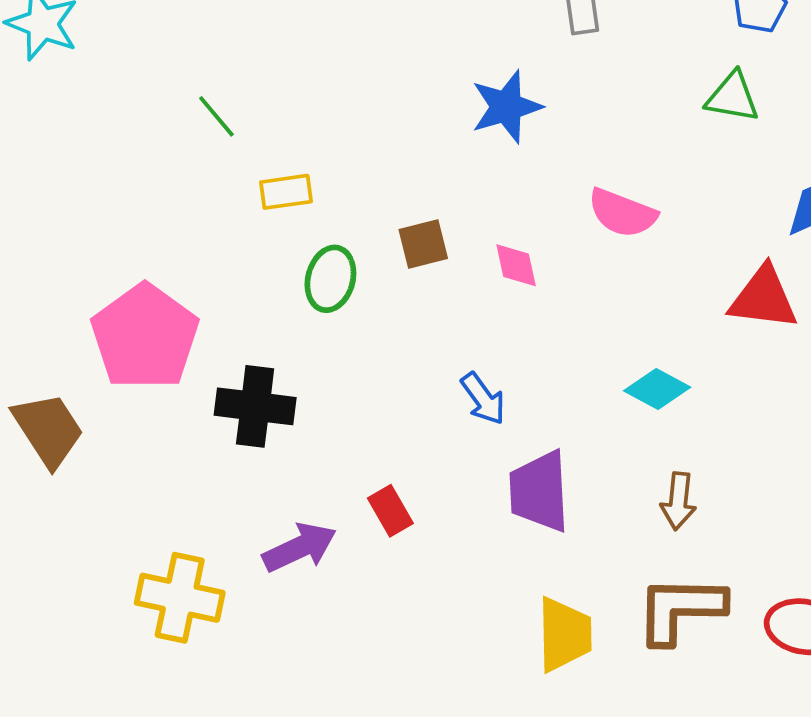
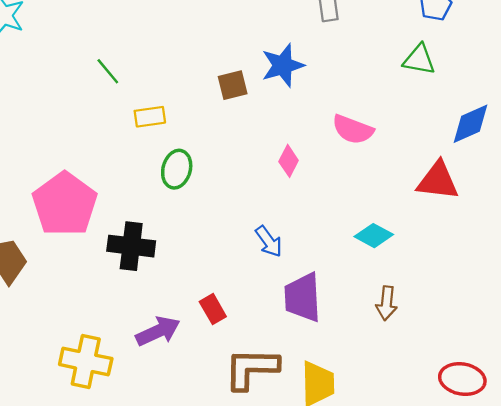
brown square: (423, 244) -> (233, 85), moved
pink diamond: (516, 265) -> (289, 161), turned 40
brown L-shape: (680, 609) -> (251, 369), moved

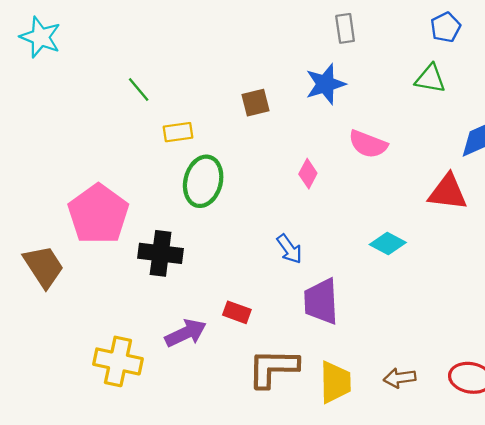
blue star: (283, 65) -> (325, 84), moved
green ellipse: (177, 169) -> (203, 181), size x1.4
brown arrow: (387, 303) -> (400, 378), moved, turned 76
red rectangle: (213, 309) -> (237, 312), turned -40

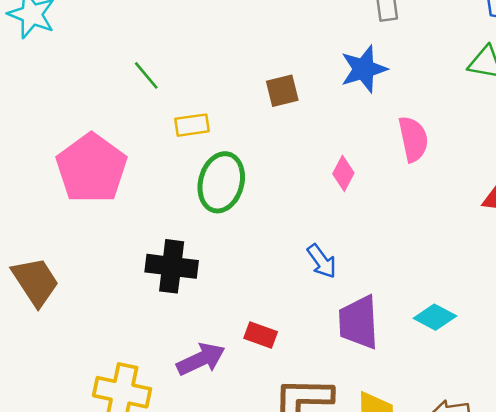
pink semicircle: (368, 144) -> (413, 139), turned -123
pink pentagon: (98, 214) -> (91, 168), moved
cyan diamond: (388, 244) -> (435, 317), moved

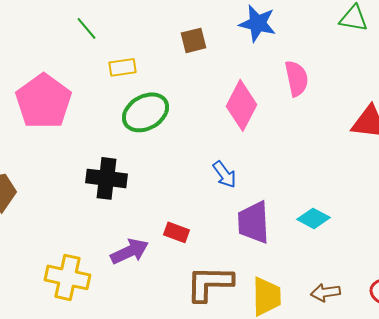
blue star: (364, 69) -> (258, 23), turned 30
pink diamond: (343, 173) -> (242, 105), size x1.8
green ellipse: (221, 182) -> (146, 112), turned 45

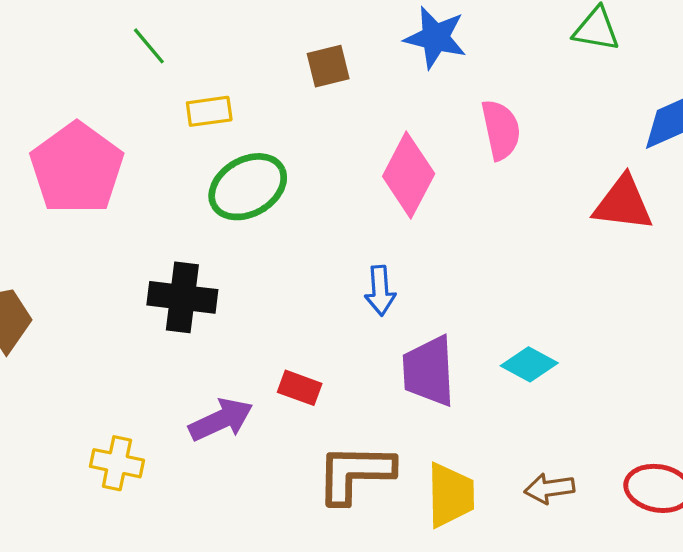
blue arrow: (224, 174) -> (380, 291), turned 32
yellow cross: (68, 277) -> (117, 463), size x0.7

